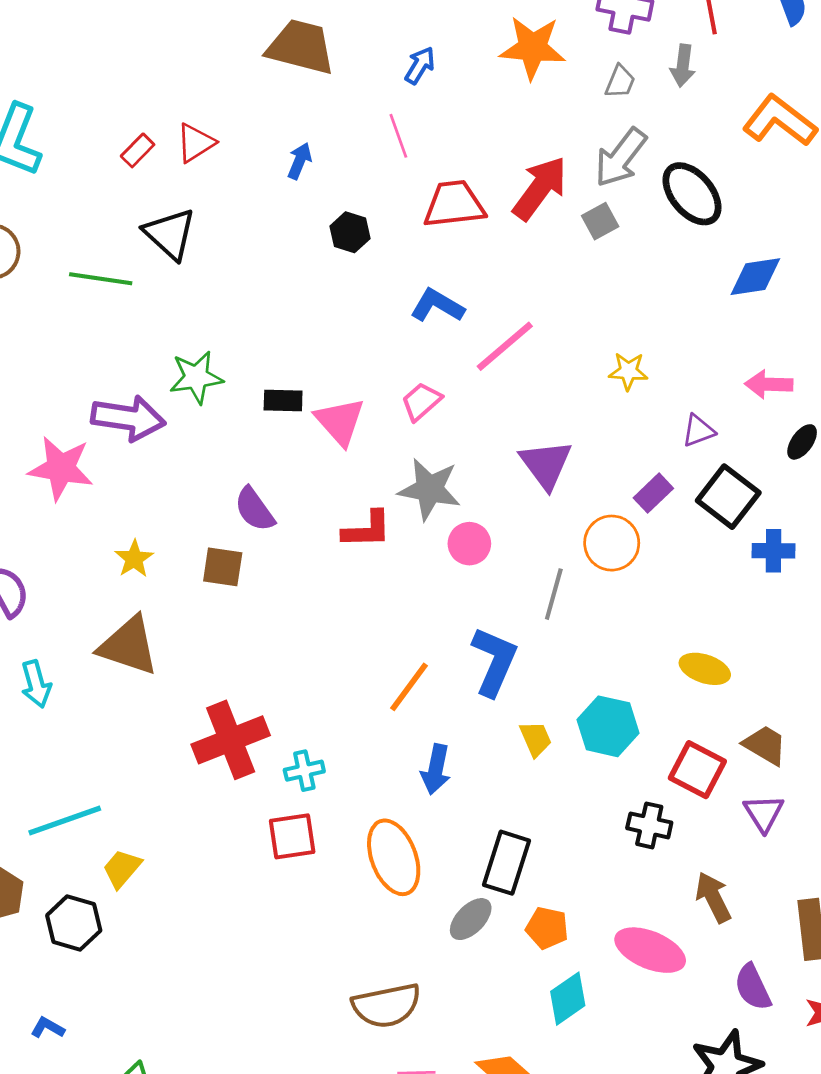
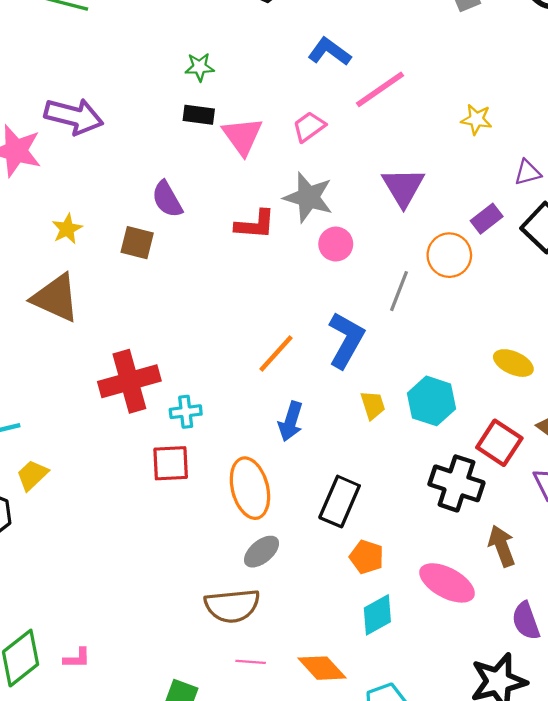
green star: (196, 377) -> (200, 67), moved, size x0.7
black cross: (649, 825) -> (456, 483), size x1.5
gray ellipse: (471, 919) -> (262, 552), moved

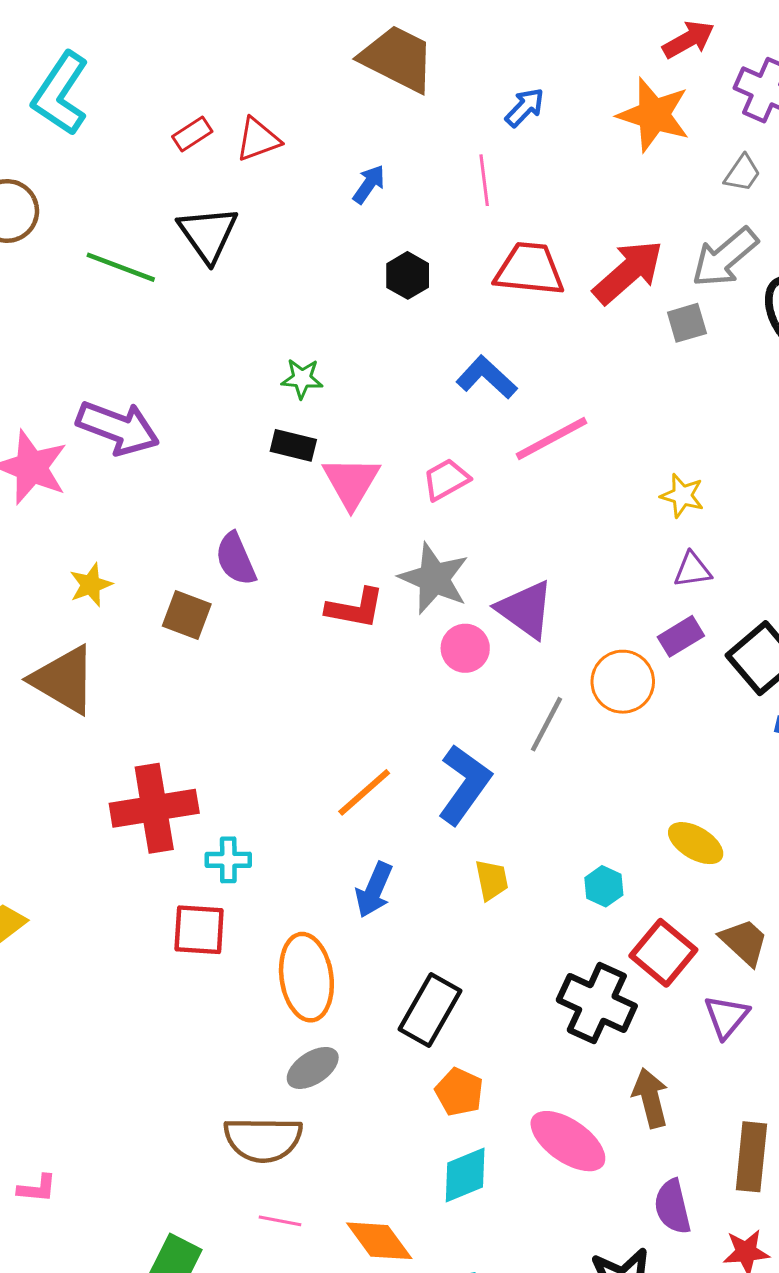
purple triangle: (528, 172) -> (693, 570), moved
purple triangle: (403, 187) -> (525, 609), moved, turned -30
cyan hexagon: (432, 401) -> (604, 886), moved, size x0.6

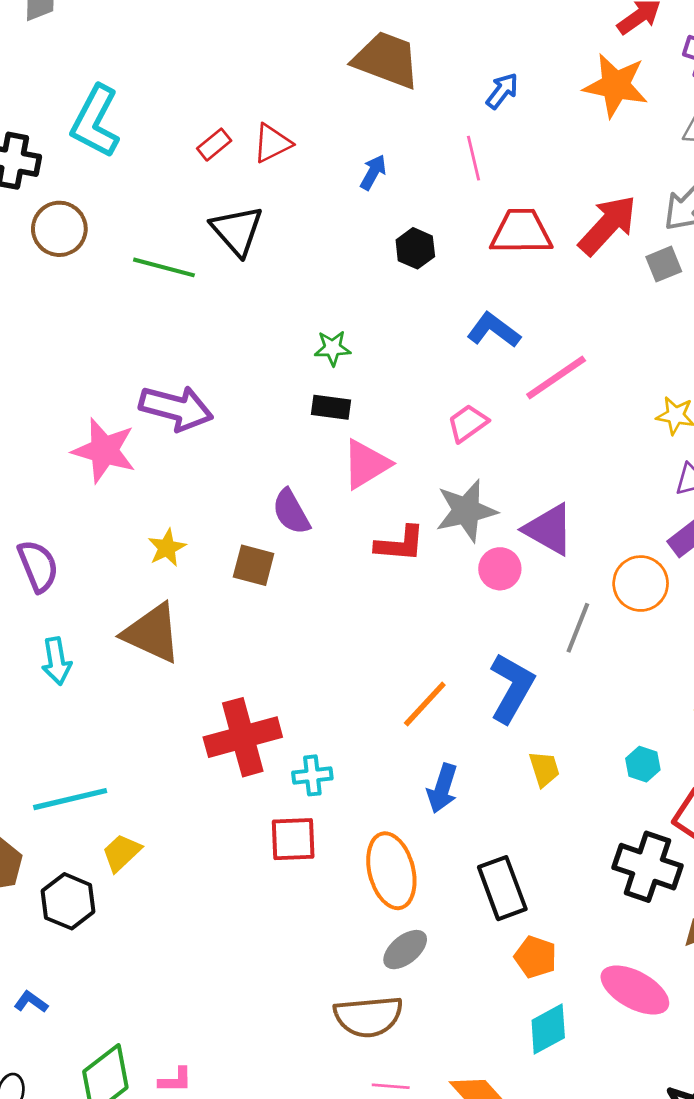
pink triangle: (351, 482) -> (366, 464), moved, turned 34
gray star: (434, 578) -> (466, 511), turned -30
black rectangle: (430, 1010) -> (502, 888), turned -44

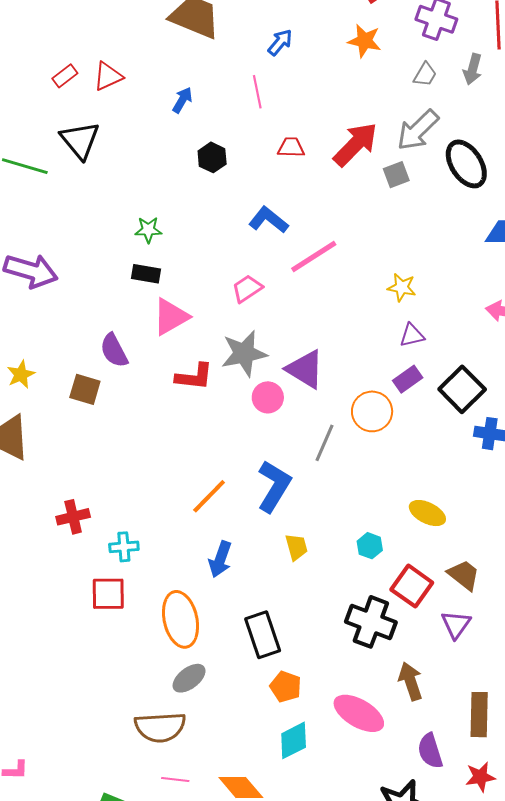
orange star: (616, 85) -> (364, 41), size x0.7
red trapezoid: (521, 232) -> (291, 147), size x0.6
red cross: (243, 737) -> (73, 517), size x0.6

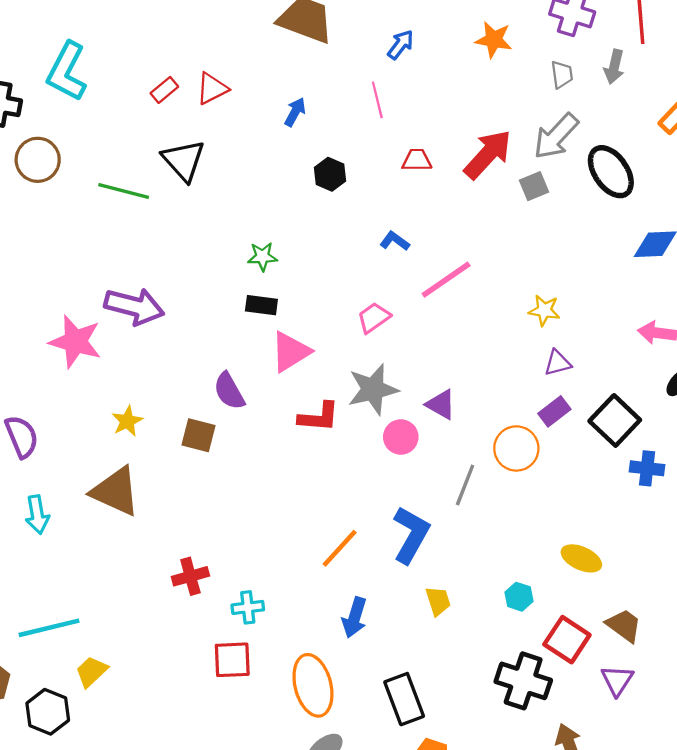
gray trapezoid: (425, 75) -> (562, 75), turned -36
blue L-shape: (268, 220) -> (395, 241), size x0.7
purple triangle: (305, 369) -> (441, 404), size x0.7

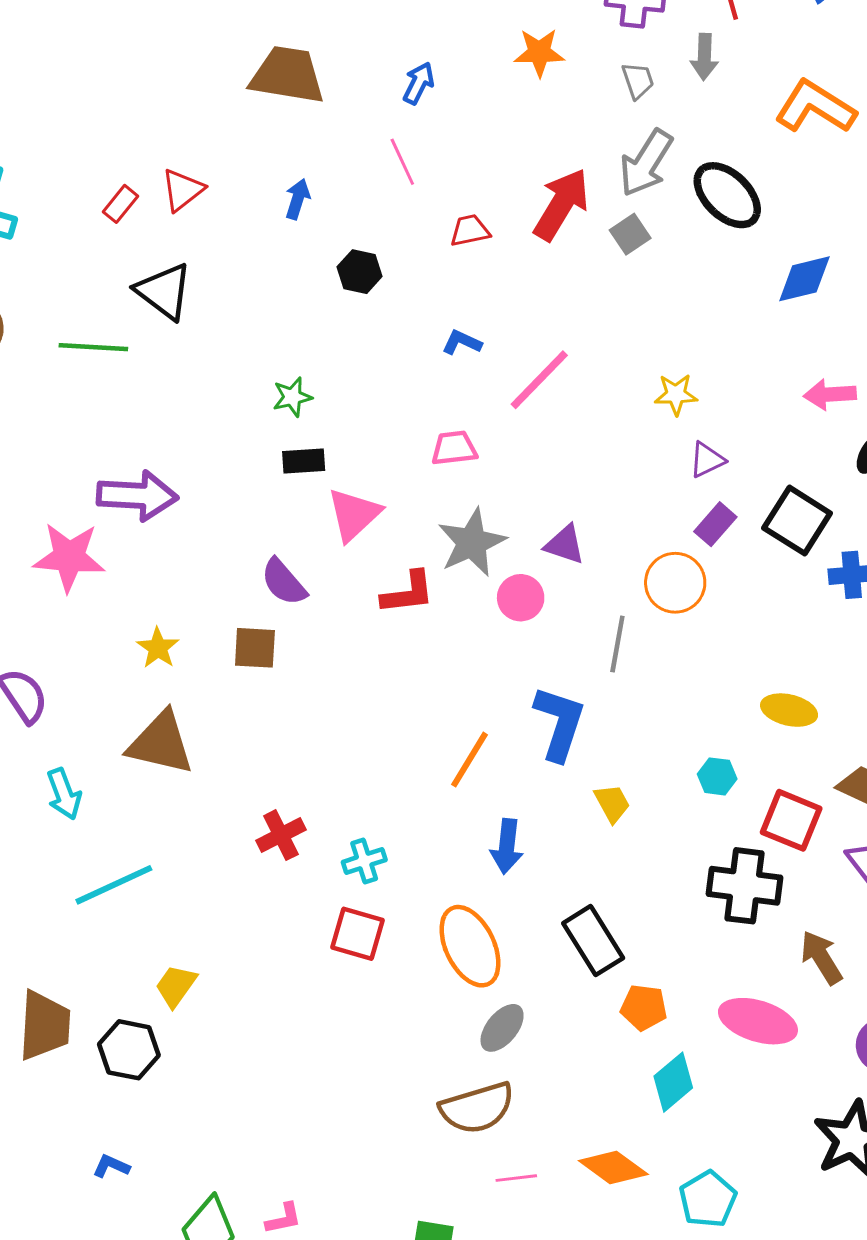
pink trapezoid: (374, 318) -> (454, 448), turned 40
cyan line: (49, 628) -> (114, 885), moved
red square: (232, 660) -> (357, 934), turned 30

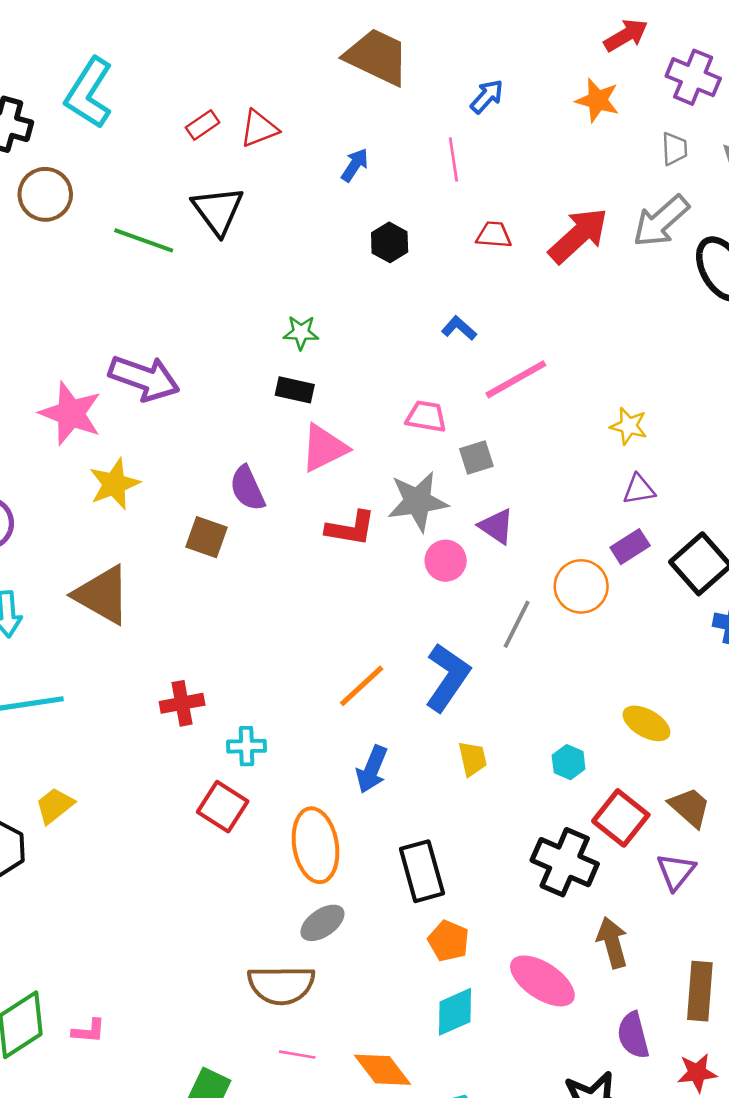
gray square: (630, 234) -> (476, 458), moved
yellow star: (158, 648) -> (114, 484), moved, size x1.4

